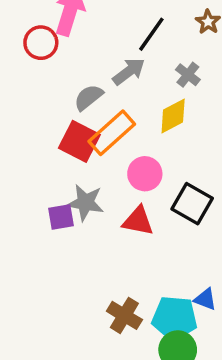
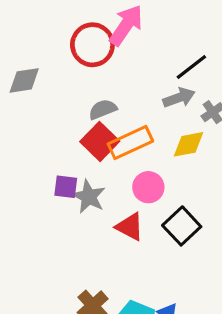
red circle: (41, 43) -> (92, 45), size x1.4
gray arrow: (129, 71) -> (179, 98), moved
gray semicircle: (88, 97) -> (103, 109), moved
purple square: (61, 217) -> (66, 187), moved

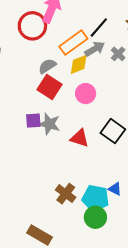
orange rectangle: (130, 143) -> (73, 43), moved
yellow diamond: (188, 144) -> (79, 64), moved
pink circle: (148, 187) -> (86, 94), moved

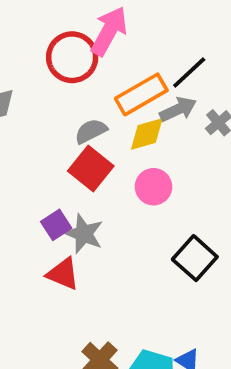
purple square: (33, 121) -> (56, 225), turned -35
red triangle: (80, 138) -> (63, 274), moved

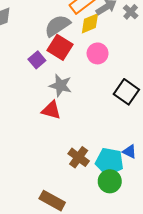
gray semicircle: (91, 131) -> (57, 26), size x1.4
purple square: (56, 225) -> (37, 60), moved

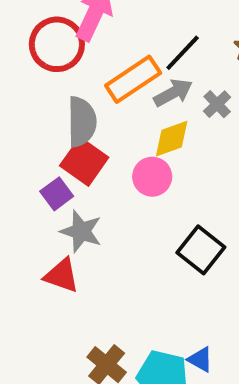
yellow diamond: (90, 23) -> (172, 139), moved
gray semicircle: (57, 26) -> (82, 122), turned 120
purple square: (37, 60) -> (57, 194), moved

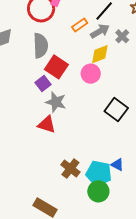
orange rectangle: (133, 79) -> (80, 25), size x0.6
gray semicircle: (82, 122) -> (41, 46), moved

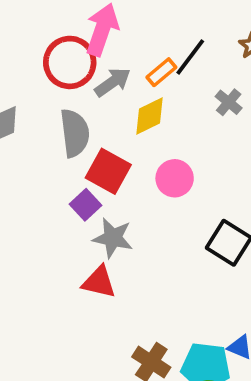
orange rectangle: (80, 25) -> (161, 72), moved
gray arrow: (100, 31) -> (113, 82), moved
yellow diamond: (100, 54) -> (150, 116), moved

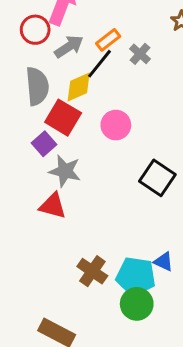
black line: (190, 57) -> (100, 64), moved
red circle: (70, 62) -> (35, 30), size x0.7
gray cross: (229, 102) -> (140, 54), moved
yellow diamond: (150, 116) -> (79, 87), moved

